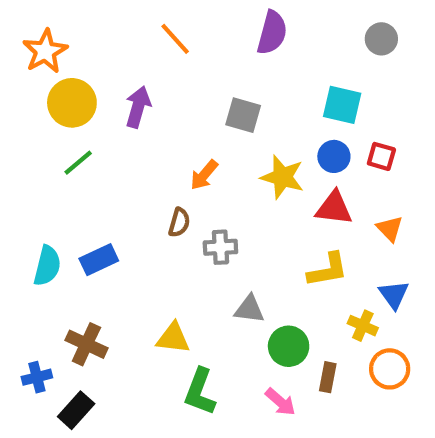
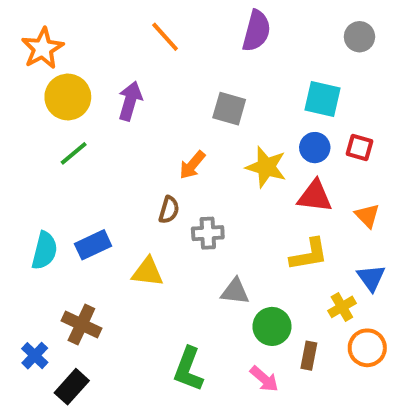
yellow cross: (363, 326) -> (342, 307), turned 36
yellow triangle: (173, 338) -> (148, 272), moved
blue cross: (37, 377) -> (35, 356), turned -32

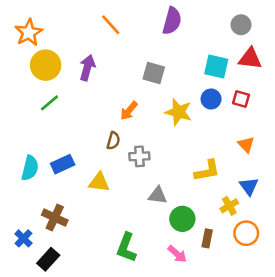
red triangle: (315, 196) -> (250, 59), moved

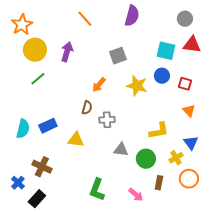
gray square: (154, 73) -> (118, 56), turned -36
red square: (241, 99) -> (185, 84), moved
green circle: (182, 219) -> (146, 159), moved

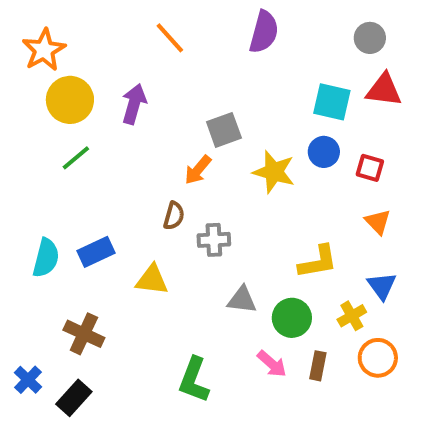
gray square: (118, 56) -> (224, 130), moved
blue cross: (18, 183) -> (28, 380), moved
pink arrow: (136, 195) -> (272, 364), moved

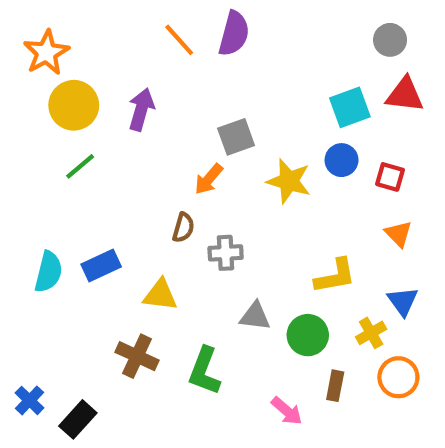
purple semicircle: (264, 32) -> (234, 34), moved
cyan square: (332, 102) -> (350, 107), turned -33
brown cross: (84, 334) -> (137, 356), moved
pink arrow: (272, 364) -> (287, 411), moved
green L-shape: (194, 380) -> (204, 371), moved

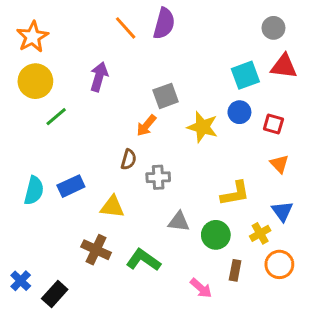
yellow circle: (74, 105) -> (35, 81), moved
green L-shape: (204, 371) -> (143, 260), turned 104

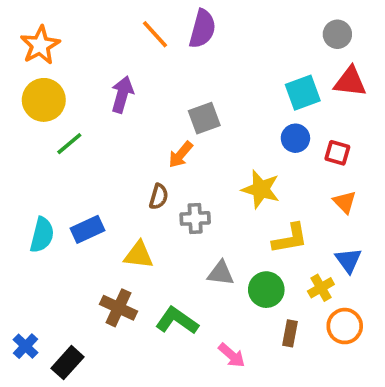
yellow star: (202, 127) -> (261, 189), moved
pink arrow: (201, 288) -> (232, 355), moved

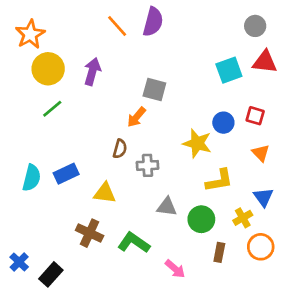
yellow circle: (44, 100) -> (48, 69), moved
gray square: (204, 118) -> (154, 89), turned 35
blue circle: (295, 138) -> (223, 123), moved

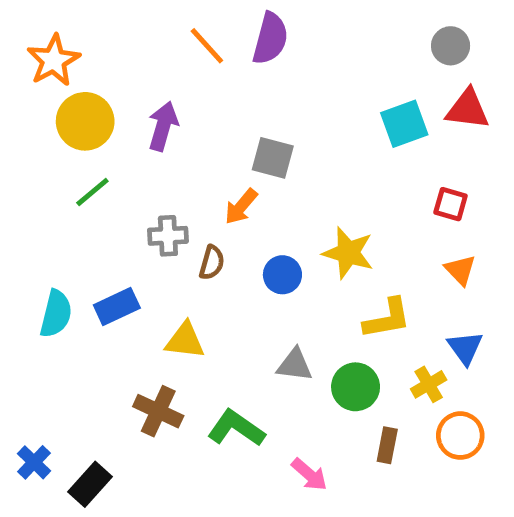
blue circle: (223, 123) -> (282, 275), moved
gray cross: (148, 165) -> (168, 236), moved

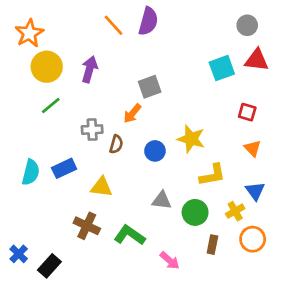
gray square: (273, 158) -> (150, 87), turned -35

